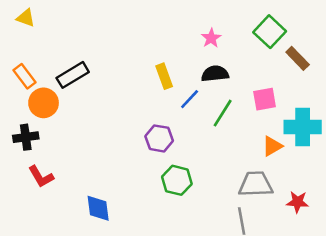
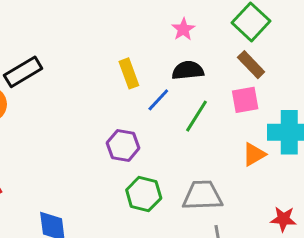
brown rectangle: (298, 58) -> (251, 65), moved
gray trapezoid: (256, 184) -> (202, 195), moved

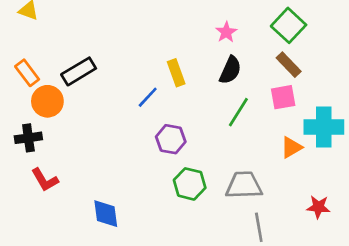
black semicircle: (188, 70) -> (230, 70), turned 120
blue line: (158, 100) -> (148, 97), moved

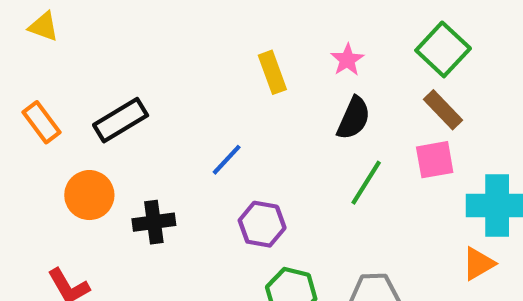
yellow rectangle: (176, 73) -> (272, 72), moved
orange circle: (47, 101) -> (89, 195), moved
black cross: (28, 138) -> (154, 222), moved
orange triangle: (291, 147) -> (478, 264), moved

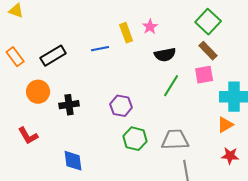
pink star: (347, 60) -> (150, 27), moved
black semicircle: (354, 118) -> (165, 55), turned 55
blue line: (227, 160) -> (100, 49), moved, turned 36

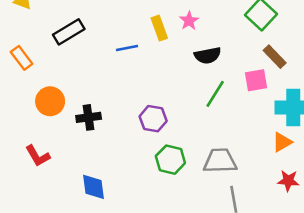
brown rectangle: (208, 51) -> (275, 57), moved
black rectangle: (53, 56) -> (69, 32), moved

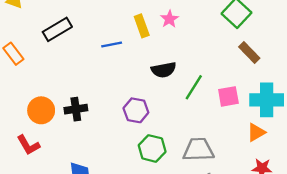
black semicircle: (208, 55) -> (164, 70), moved
pink square: (256, 80) -> (228, 96), moved
orange circle: (50, 101) -> (41, 110), moved

